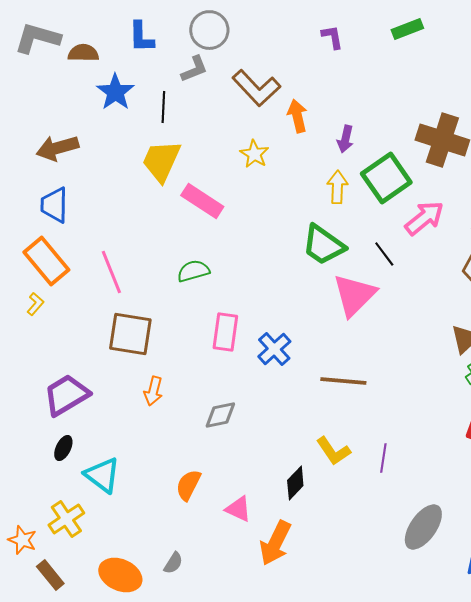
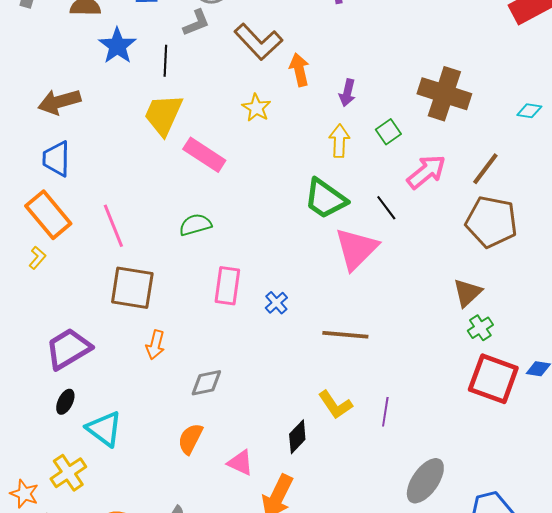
green square: (386, 178) -> (388, 132), size x0.5
blue cross: (274, 349) -> (276, 303), size x0.7
gray diamond: (220, 415) -> (206, 383), moved

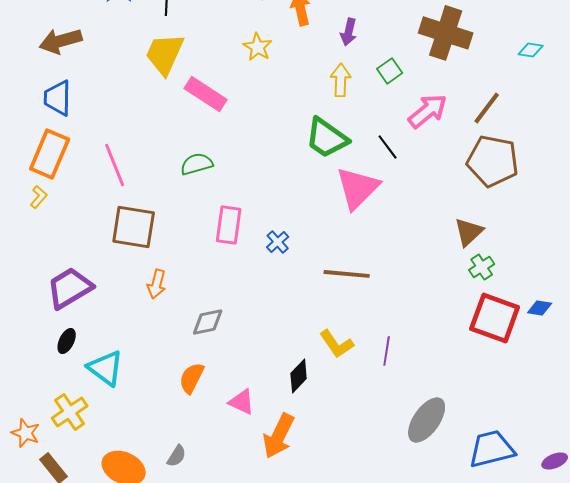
orange rectangle: (48, 215) -> (50, 154), turned 63

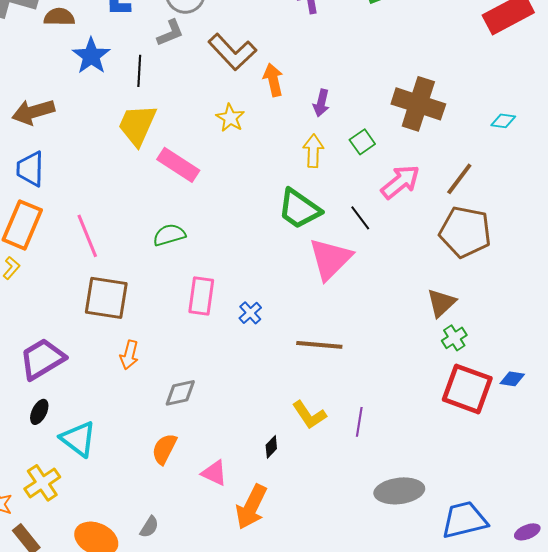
black diamond: (299, 376) -> (271, 447), size x0.7
gray ellipse: (427, 420) -> (399, 491), turned 48

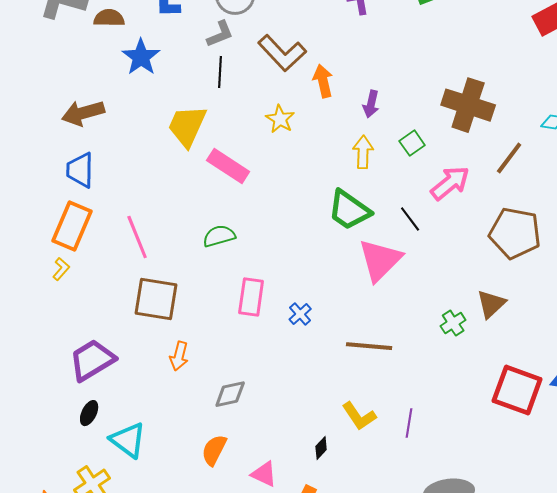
black line: (139, 71) -> (220, 72), moved
brown line: (459, 179) -> (509, 158), moved
green cross: (454, 338) -> (453, 323), moved

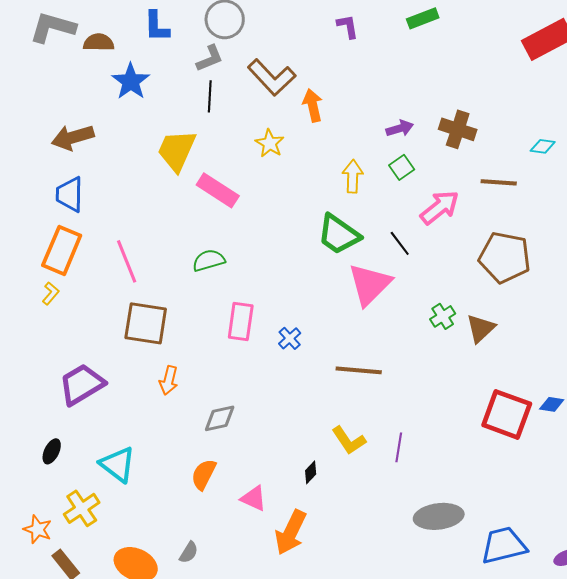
purple arrow: (371, 104) -> (400, 128), moved, turned -120
brown cross: (468, 105) -> (458, 129), size x0.7
brown line: (509, 158) -> (499, 182), turned 57
green cross: (453, 323) -> (443, 316), moved
black ellipse: (89, 413) -> (52, 451), moved

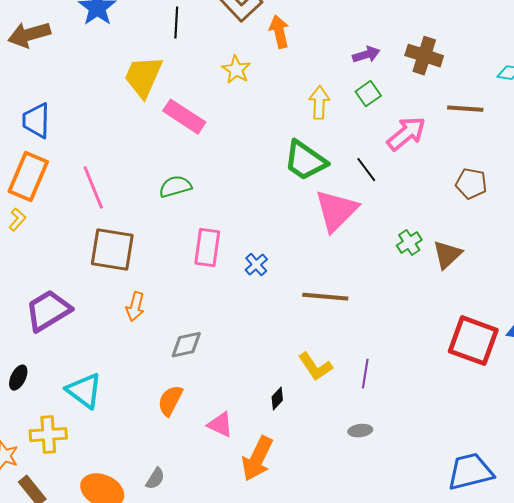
brown arrow: (73, 137) -> (29, 35), moved
brown pentagon: (505, 257) -> (471, 184), size x0.6
yellow cross: (82, 508) -> (48, 435), turned 30
gray ellipse: (439, 516) -> (360, 431), moved, size x0.5

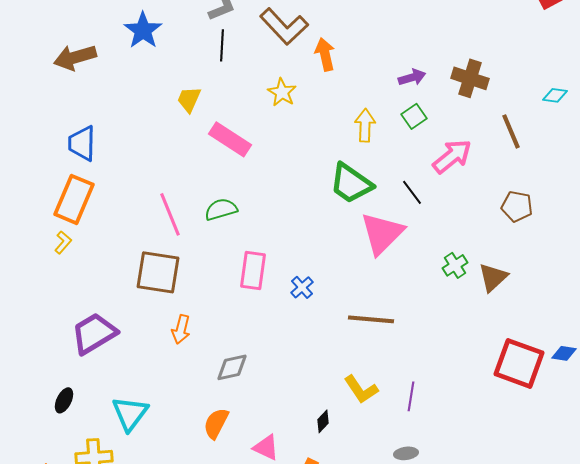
yellow trapezoid: (143, 77) -> (189, 99), size x0.6
brown line: (465, 109) -> (511, 131), turned 63
pink line: (93, 188) -> (170, 214), moved
cyan triangle: (84, 391) -> (130, 413), turned 30

